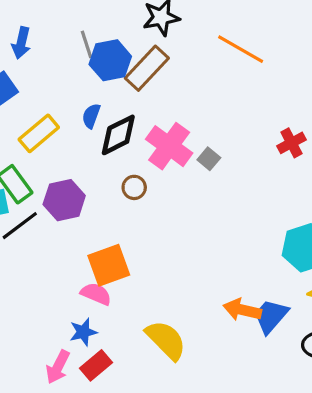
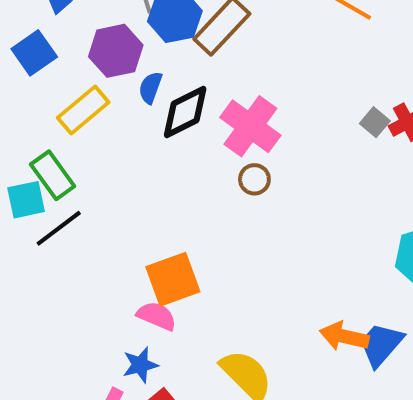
gray square: (209, 159) -> (375, 122), moved
brown circle: (134, 187) -> (254, 179), moved
purple hexagon: (64, 200) -> (116, 51), moved

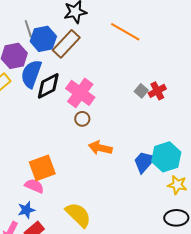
blue semicircle: (150, 88) -> (31, 74), size x1.8
orange arrow: (344, 336) -> (100, 148), moved
blue trapezoid: (381, 345) -> (144, 162), moved

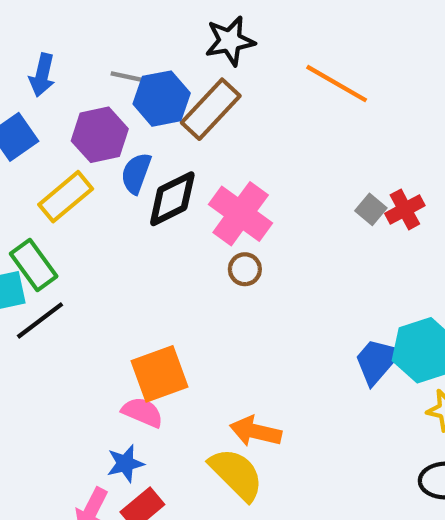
gray line: (28, 29) -> (130, 77), turned -60
blue semicircle: (31, 74) -> (136, 173), size x0.7
orange arrow: (100, 148) -> (256, 431), moved

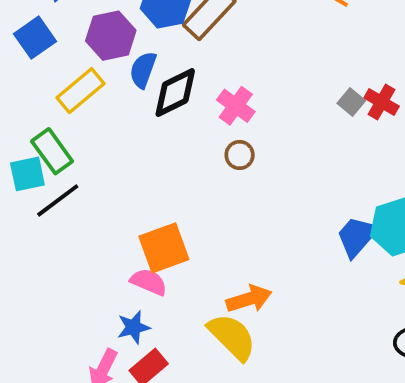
red cross: (405, 209) -> (382, 102), turned -32
pink cross: (241, 214) -> (236, 106), size x0.7
orange arrow: (256, 431) -> (249, 299), turned 150

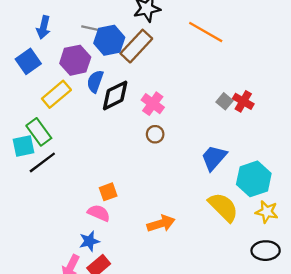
blue trapezoid: (357, 236) -> (214, 158), moved
orange square: (164, 248) -> (108, 192), size x0.6
yellow semicircle: (232, 337) -> (223, 207), moved

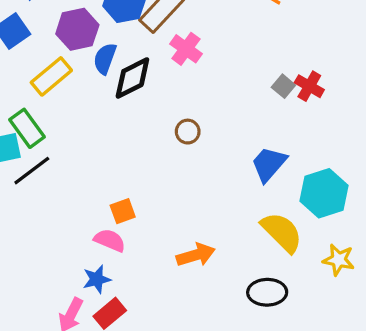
pink cross: (153, 104) -> (186, 49), moved
yellow star: (267, 212) -> (339, 260), moved
black ellipse: (266, 251) -> (267, 292), moved

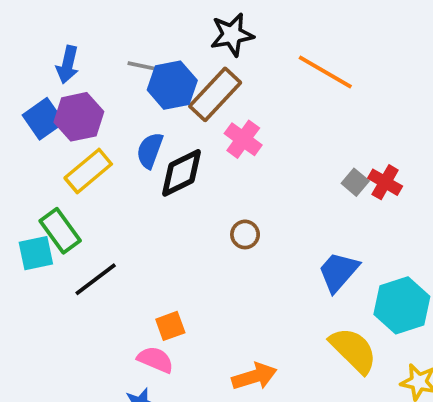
purple hexagon: (77, 29) -> (79, 117), moved
black line: (32, 171) -> (96, 279), moved

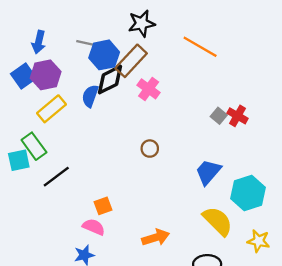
black diamond: (182, 173) -> (110, 80), moved

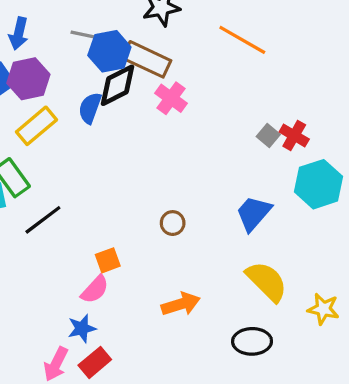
brown rectangle: (131, 61) -> (147, 59), turned 72
brown circle: (150, 149) -> (173, 223), moved
cyan hexagon: (248, 193) -> (318, 184), moved
pink semicircle: (94, 227) -> (95, 289), turned 110

